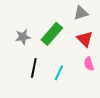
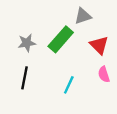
gray triangle: (81, 13) -> (83, 16), moved
black line: (34, 68) -> (24, 78), moved

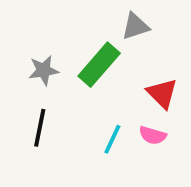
red triangle: (99, 45) -> (162, 93), moved
pink semicircle: (104, 74) -> (153, 135), moved, turned -56

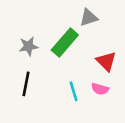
cyan line: (112, 139) -> (74, 91), turned -42

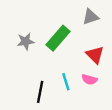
gray triangle: (89, 17) -> (91, 17), moved
black line: (26, 84) -> (40, 92), moved

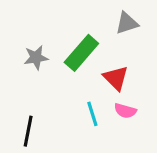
red triangle: (95, 55) -> (116, 78), moved
black line: (40, 92) -> (28, 131), moved

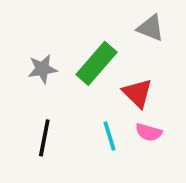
gray triangle: (127, 23) -> (150, 28), turned 40
black line: (28, 131) -> (44, 138), moved

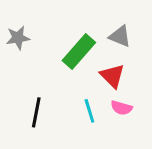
gray triangle: (150, 28) -> (120, 36), moved
gray star: (42, 69) -> (18, 38), moved

